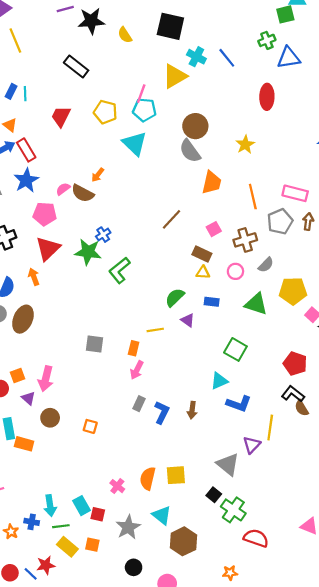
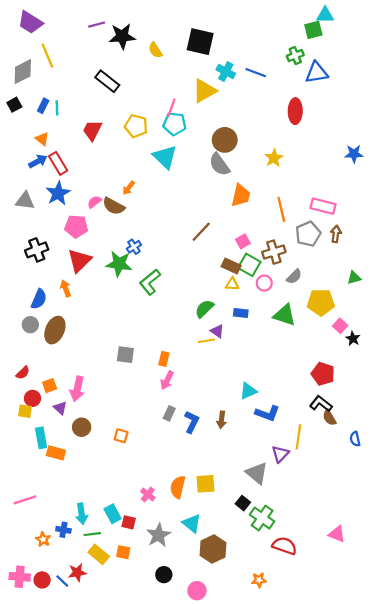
blue line: (227, 58) -> (256, 73), turned -30
yellow line: (155, 330) -> (207, 341), moved
green square: (235, 349) -> (249, 265), moved

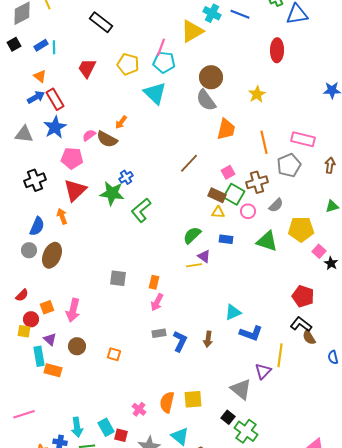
blue rectangle: (43, 106) -> (41, 45), turned 32
brown arrow: (336, 234) -> (330, 165), moved
purple triangle: (60, 408) -> (50, 339), moved
gray rectangle: (169, 413) -> (159, 333), turned 56

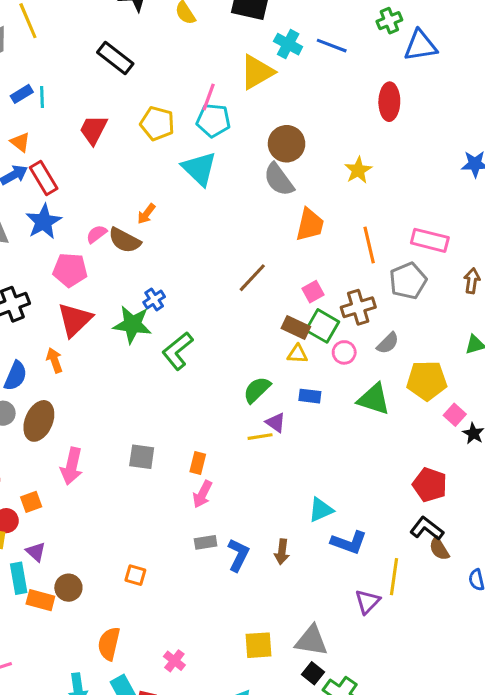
pink arrow: (73, 310) -> (72, 466), moved
brown circle: (77, 346) -> (68, 588), moved
gray triangle: (241, 389) -> (311, 641), moved, turned -30
orange semicircle: (167, 402) -> (109, 644), moved

